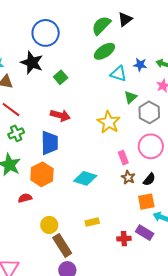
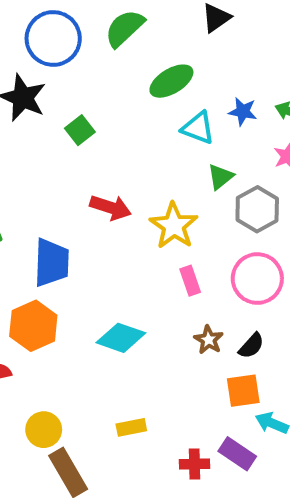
green semicircle: (101, 25) -> (124, 28), moved
red arrow: (60, 115) -> (111, 207), moved
pink rectangle: (123, 158) -> (190, 281), moved

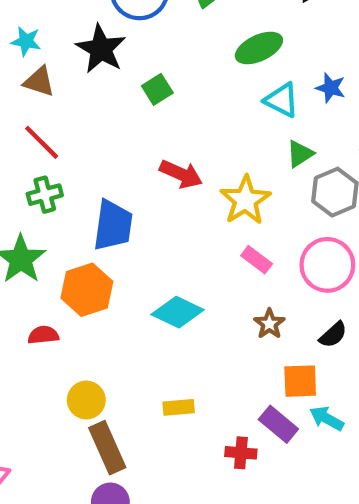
pink rectangle: (190, 281) -> (257, 260), turned -40
black semicircle: (251, 346) -> (333, 335), moved
purple rectangle: (237, 454) -> (278, 424), moved

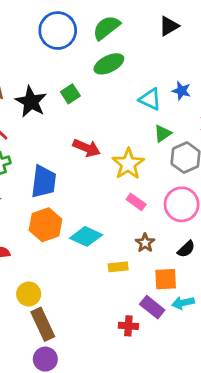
green ellipse: (259, 48) -> (109, 64), moved
black star: (101, 49) -> (31, 102), moved
orange hexagon: (87, 290) -> (46, 225), moved
yellow rectangle: (179, 407) -> (118, 267), moved
cyan arrow: (327, 418) -> (183, 303), turned -40

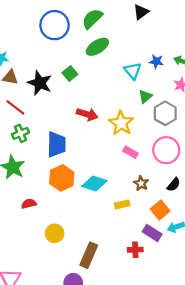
cyan triangle: (150, 99) -> (133, 71), turned 30
orange square: (166, 279) -> (160, 210), turned -30
brown rectangle: (43, 324) -> (89, 255), moved, turned 55

